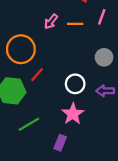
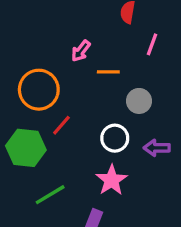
orange line: (75, 24) -> (108, 72), moved
gray circle: (104, 57) -> (139, 101), moved

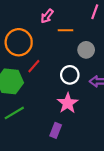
green line: (50, 195) -> (14, 113), moved

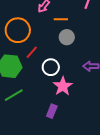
gray circle: (86, 50) -> (67, 37), moved
white circle: (70, 75) -> (51, 67), moved

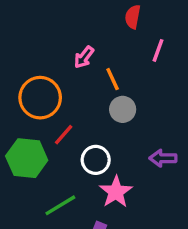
orange line: (61, 19) -> (113, 79), turned 64
green line: (14, 95) -> (60, 205), moved

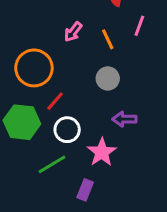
orange line: (113, 79) -> (108, 39), moved
purple arrow: (163, 158) -> (124, 119), moved
white circle: (96, 160) -> (67, 130), moved

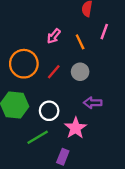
red line: (55, 101) -> (54, 72), moved

